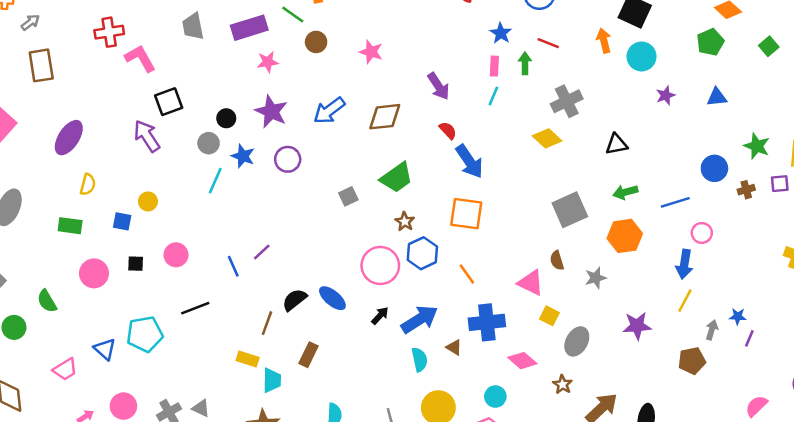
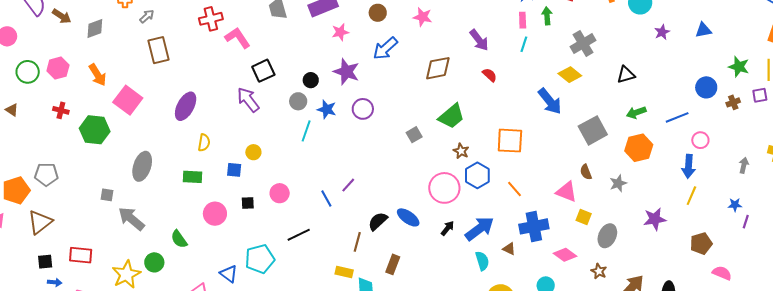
blue arrow: (329, 111) -> (385, 48), moved
blue arrow: (469, 161) -> (550, 101), moved
gray arrow: (712, 330) -> (744, 165), moved
pink semicircle: (756, 406) -> (722, 273), moved, turned 72

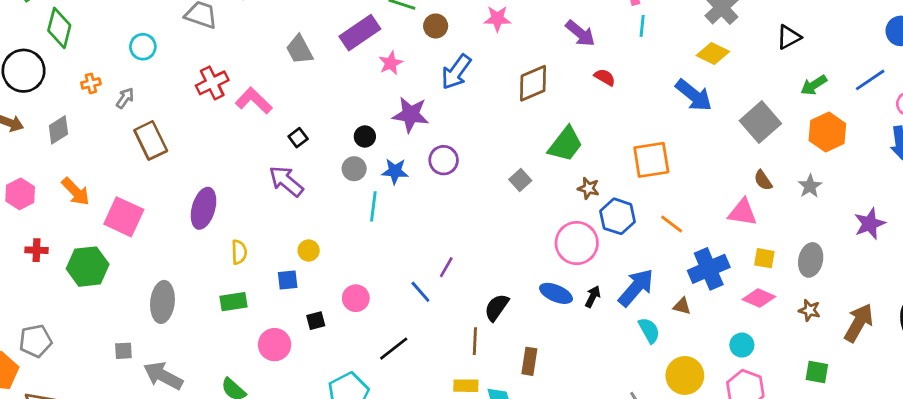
black square: (263, 71) -> (298, 138), size x0.6
blue ellipse: (408, 217) -> (556, 293), moved
yellow square: (584, 217) -> (764, 258), moved

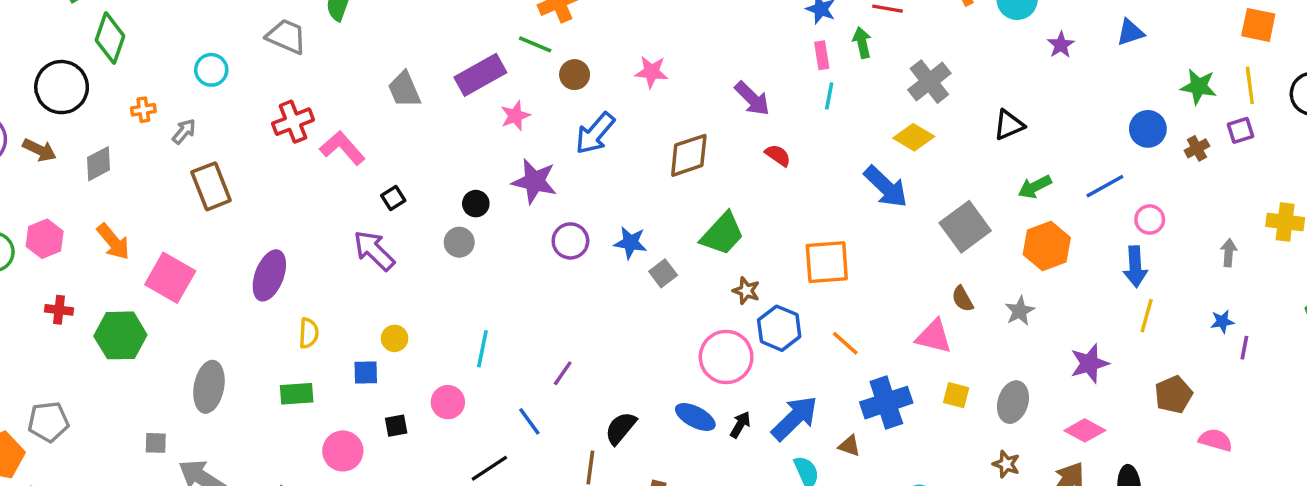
blue star: (395, 171) -> (630, 243), moved
cyan line: (373, 206) -> (482, 349), moved
blue line: (420, 292) -> (529, 421), moved
pink diamond: (759, 298) -> (1085, 430), moved

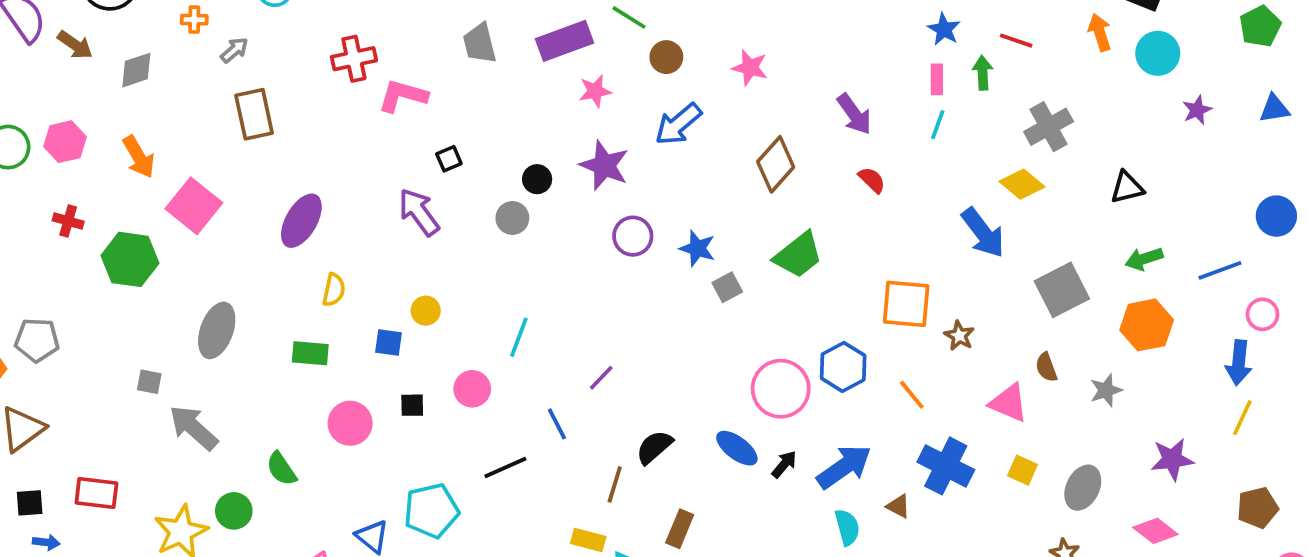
pink L-shape: (342, 148) -> (403, 96), turned -42
brown diamond: (689, 155) -> (776, 164), turned -39
brown star: (746, 291) -> (959, 336), moved
blue cross: (886, 403) -> (946, 466), turned 36

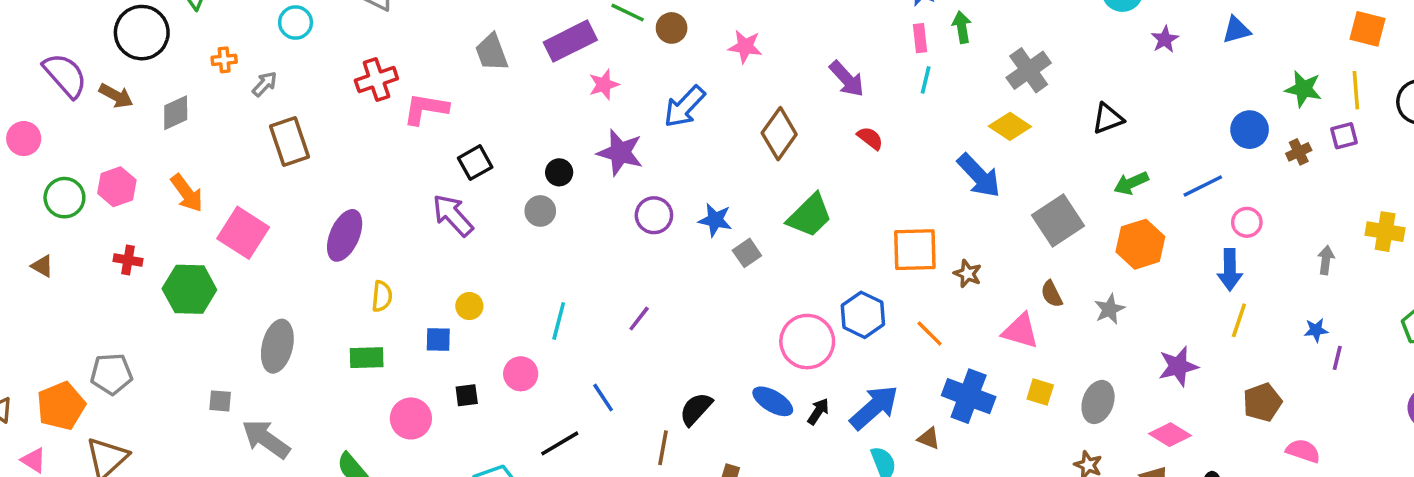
brown circle: (666, 57) -> (672, 28), moved
black square: (449, 159) -> (475, 163), size x1.4
purple line: (601, 378) -> (639, 319), moved

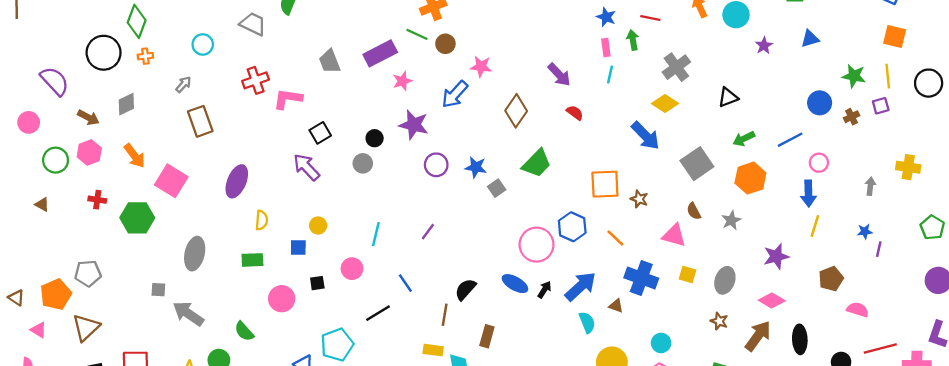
pink star: (745, 47) -> (481, 67), moved
orange cross: (224, 60) -> (145, 56), moved
brown arrow: (116, 96) -> (88, 117), moved

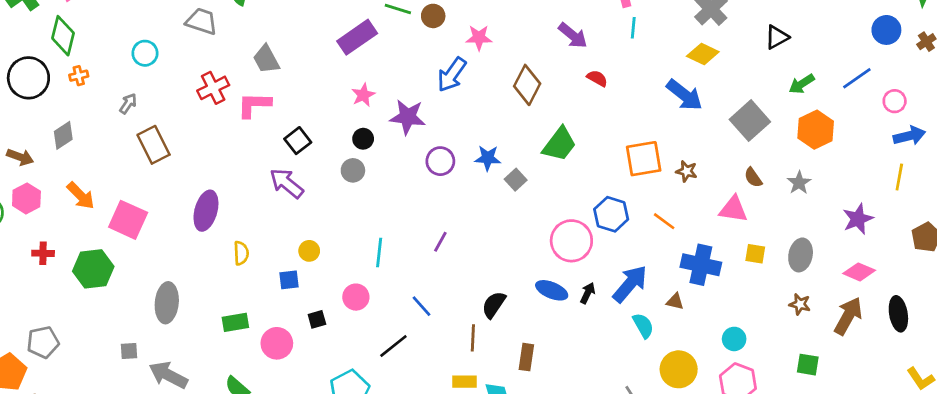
gray trapezoid: (330, 61) -> (266, 59), moved
pink star: (402, 81) -> (363, 95), moved
blue arrow: (808, 193) -> (909, 136), moved, turned -95
green rectangle: (252, 260) -> (235, 322), moved

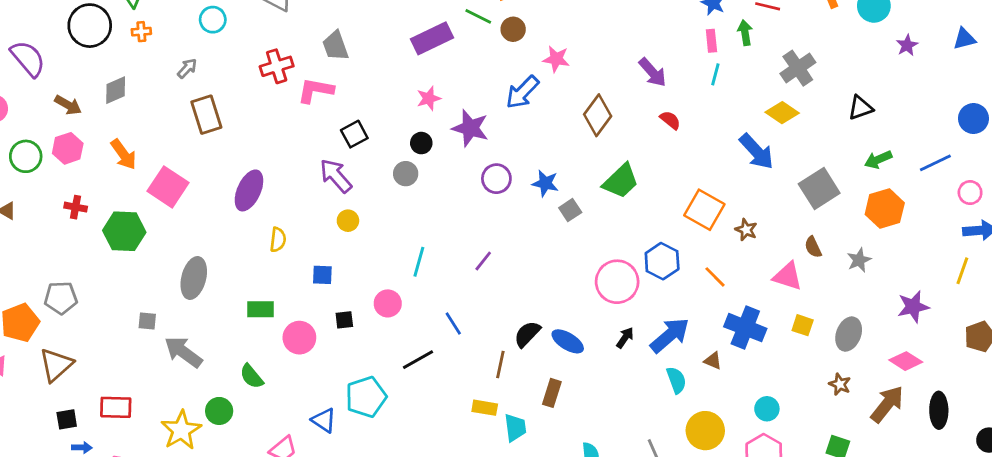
orange square: (644, 159) -> (704, 210), turned 30
yellow circle: (309, 251) -> (348, 221), moved
blue ellipse: (552, 290) -> (568, 341), moved

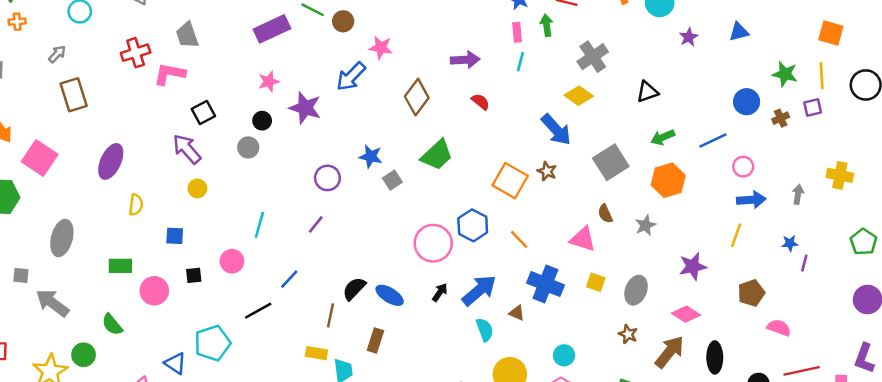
purple arrow: (652, 72) -> (465, 60), turned -52
purple circle: (496, 179) -> (327, 178), moved
brown star: (746, 230) -> (547, 171), moved
blue line: (453, 324) -> (289, 279), turned 75

